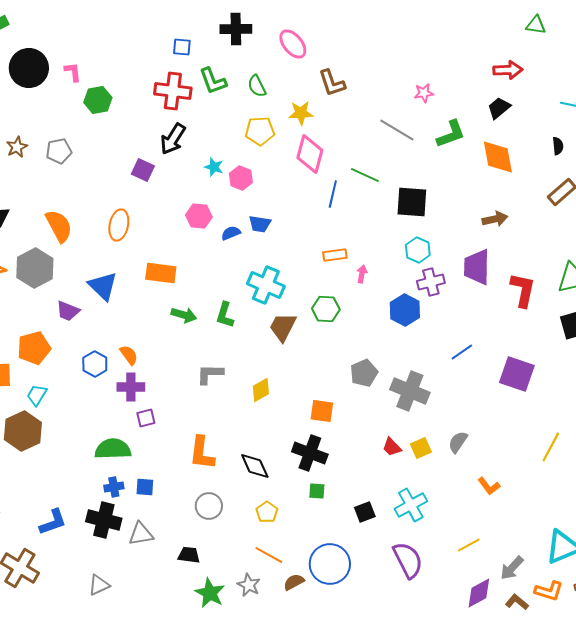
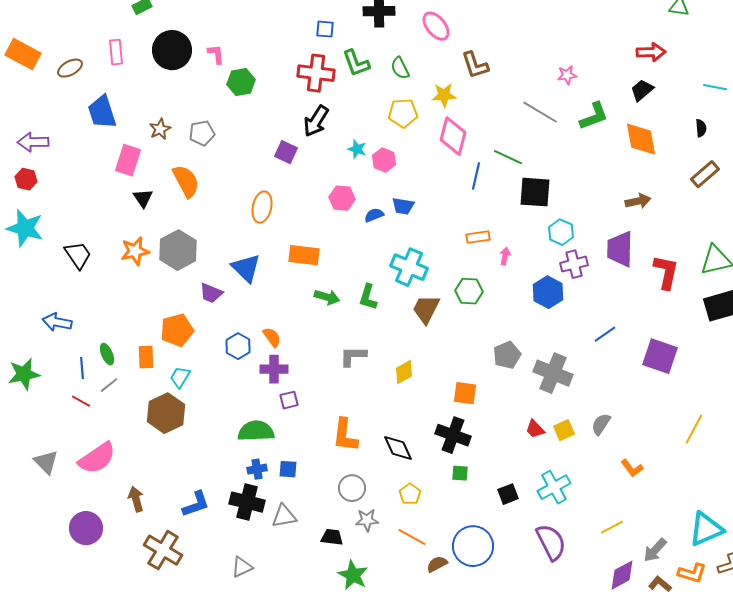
black square: (412, 202) -> (535, 192), moved
orange semicircle: (59, 226) -> (186, 181), moved
gray star: (249, 585) -> (367, 520), moved, turned -30

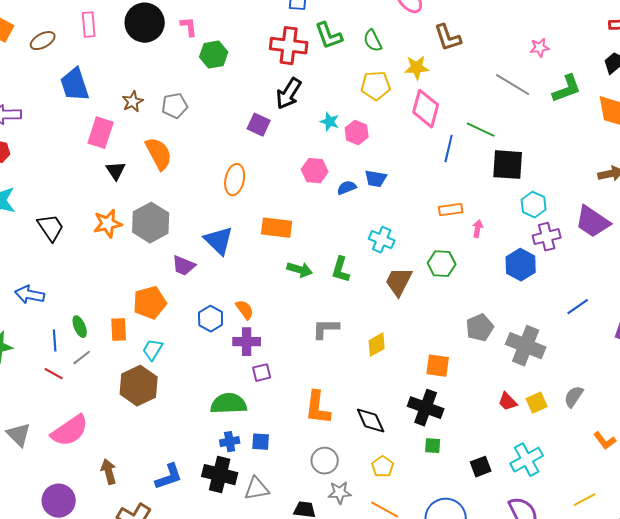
purple trapezoid: (620, 249) -> (593, 222), turned -57
cyan cross: (409, 267) -> (382, 240), size x0.7

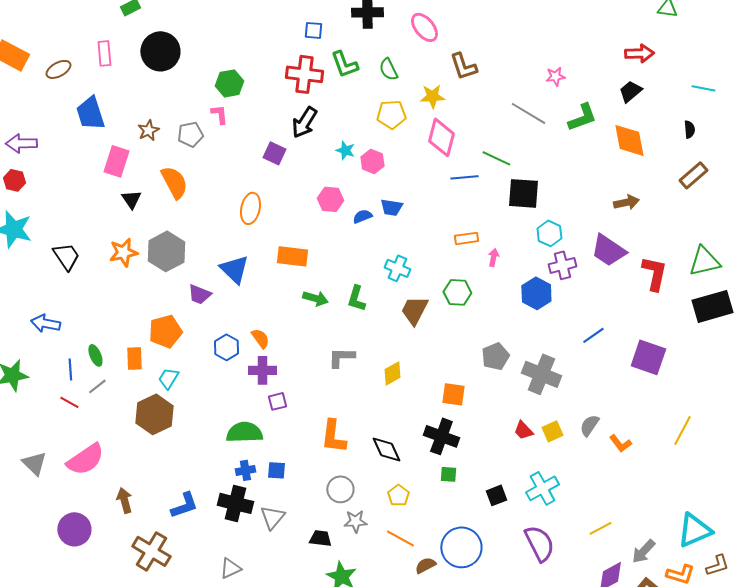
pink L-shape: (189, 27) -> (219, 114), moved
blue line: (449, 149) -> (464, 177), turned 72
orange L-shape: (605, 441) -> (620, 443), moved
gray triangle: (257, 489) -> (272, 517), turned -40

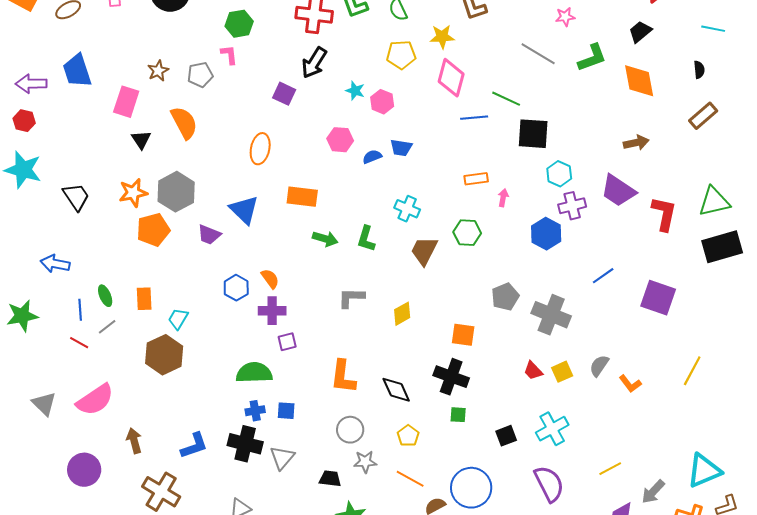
blue trapezoid: (90, 113) -> (77, 71), moved
orange pentagon: (165, 331) -> (153, 230), moved

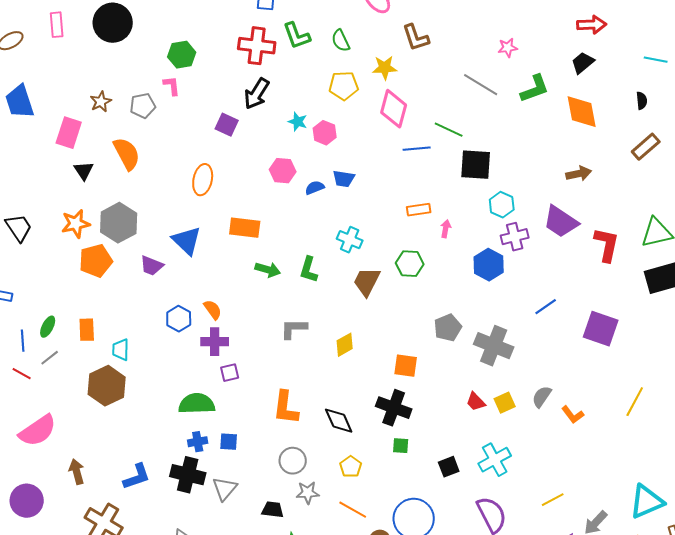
green ellipse: (105, 296) -> (48, 327), turned 50
cyan trapezoid: (178, 319) -> (121, 350), turned -30

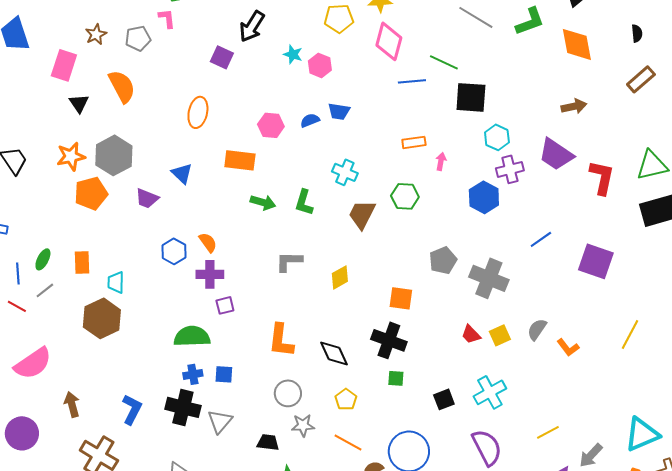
pink hexagon: (283, 171) -> (271, 125), moved
blue triangle: (187, 241) -> (182, 173), size x0.7
blue L-shape: (137, 477) -> (132, 409), turned -44

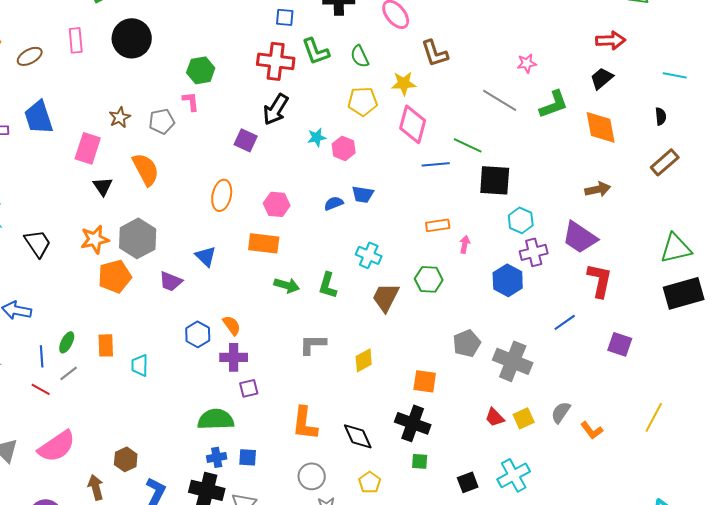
cyan star: (293, 54) -> (317, 137), turned -30
pink hexagon: (271, 125) -> (277, 204), moved
red L-shape: (602, 177) -> (600, 280), moved
purple square: (596, 261) -> (620, 344), size x0.7
brown hexagon: (102, 318) -> (126, 459), moved, size x0.6

